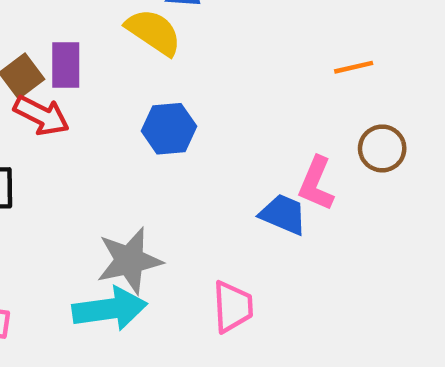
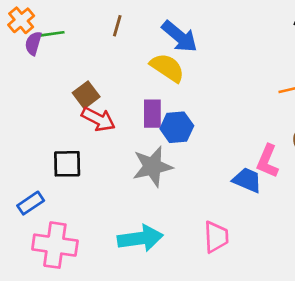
purple rectangle: (66, 65) -> (152, 114), moved
gray star: (129, 261) -> (152, 167), moved

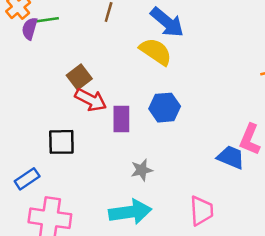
purple rectangle: (152, 114) -> (121, 119), moved
gray star: (152, 167) -> (142, 170), moved, size x0.6

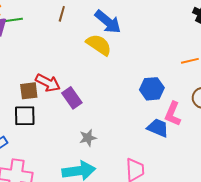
brown square: (79, 77) -> (29, 91), moved, turned 30
blue hexagon: (165, 108) -> (152, 89), moved
purple rectangle: (121, 119) -> (72, 98), turned -35

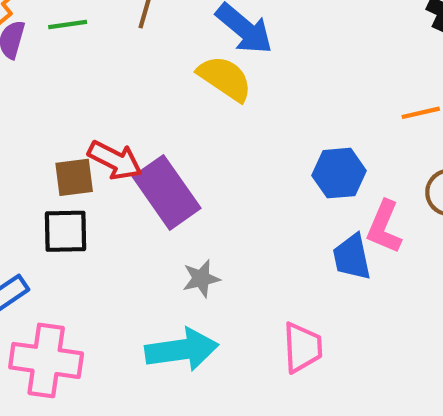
green line: (14, 20) -> (68, 24), moved
purple rectangle: (72, 98) -> (167, 192), size x1.5
blue trapezoid: (158, 128) -> (352, 257), turned -125

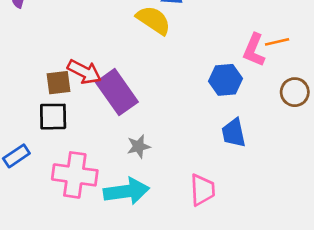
pink L-shape: (384, 227) -> (254, 50), moved
pink cross: (46, 360) -> (75, 175), moved

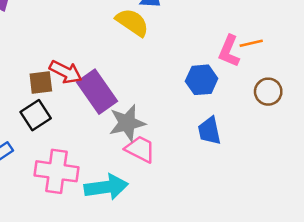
black square: (53, 117) -> (36, 115), turned -32
gray star: (139, 146) -> (127, 123), moved, size x1.6
pink trapezoid: (202, 190) -> (140, 149), moved, turned -60

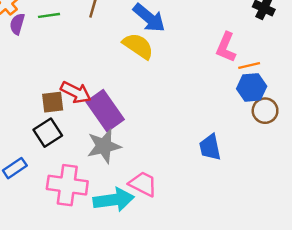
pink L-shape: (229, 51) -> (226, 47), moved
blue hexagon: (202, 80) -> (252, 87), moved
gray star: (127, 123) -> (104, 146), moved
pink trapezoid: (140, 149) -> (143, 184), moved

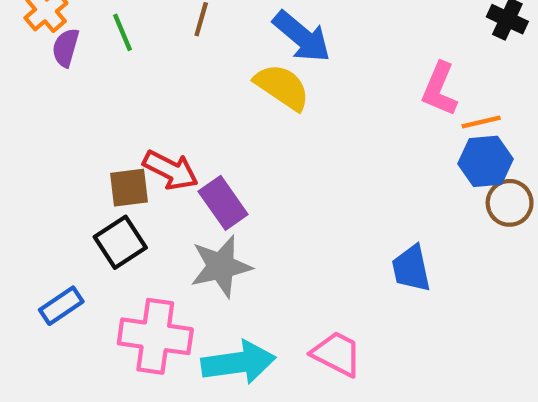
green line: (49, 15) -> (122, 32), turned 75
purple rectangle: (105, 111) -> (223, 203), size x0.7
pink trapezoid: (143, 184) -> (337, 354), moved

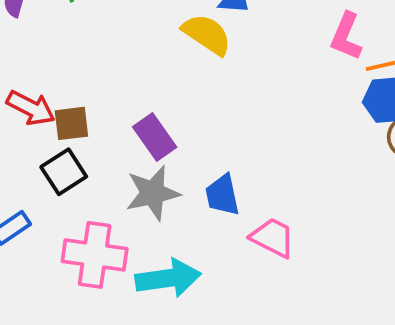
red arrow: (171, 170) -> (31, 108), moved
blue trapezoid: (411, 268) -> (222, 195), moved
pink trapezoid: (337, 354) -> (273, 238), moved

